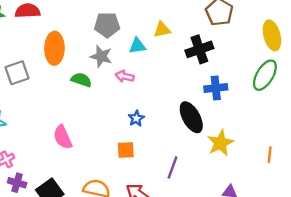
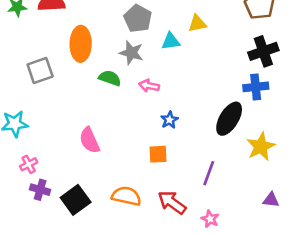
gray pentagon: (107, 25) -> (138, 18), turned 30
black cross: (199, 49) -> (263, 51), moved
pink arrow: (125, 76) -> (149, 86), moved
black ellipse: (191, 117) -> (229, 119), turned 60

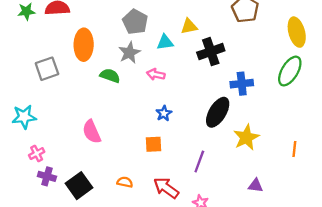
black cross: (263, 51) -> (211, 52), moved
gray star: (131, 53) -> (129, 53), turned 30
pink arrow: (149, 86) -> (156, 74), moved
orange semicircle: (126, 196) -> (125, 182), size x0.6

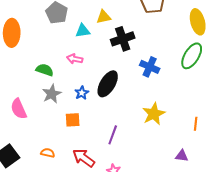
gray star: (129, 53) -> (52, 94), moved
green semicircle: (110, 76) -> (45, 70), moved
blue cross: (242, 84) -> (150, 67), turned 30
black ellipse: (218, 112) -> (108, 84), moved
purple triangle: (255, 186) -> (182, 156), moved

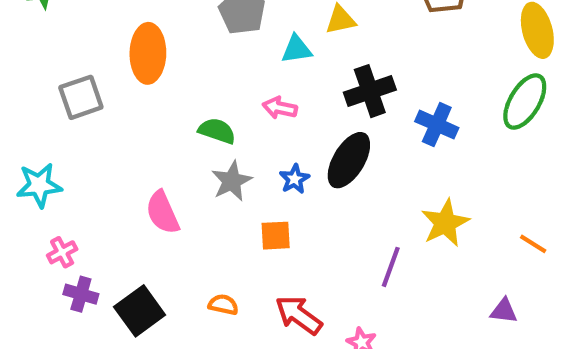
black cross: (123, 39) -> (370, 91), moved
orange line: (196, 124) -> (533, 244), turned -64
purple line: (113, 135) -> (391, 267), moved

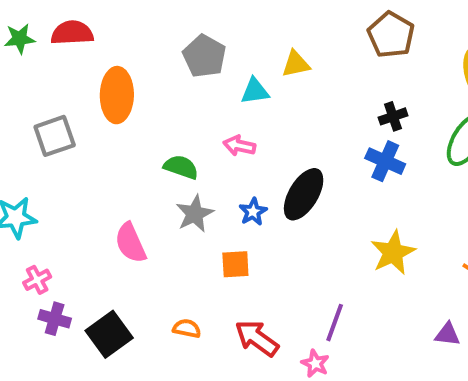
black cross: (370, 91) -> (393, 116), moved, size x0.6
purple line: (391, 267) -> (335, 323), moved

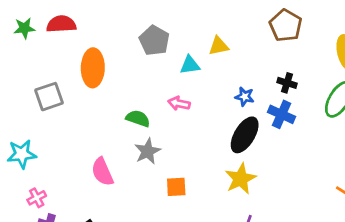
black cross: (393, 116) -> (287, 83), turned 36
black ellipse: (304, 194) -> (245, 135), moved
blue star: (253, 212) -> (245, 97), moved, turned -30
yellow star: (393, 253) -> (241, 179), moved

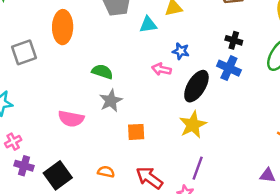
blue star: (245, 97) -> (181, 51), moved
pink arrow: (179, 103) -> (161, 69), moved
pink semicircle: (102, 172) -> (71, 119), turned -55

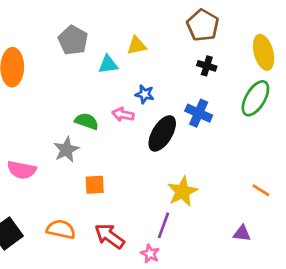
black cross: (234, 40) -> (207, 66), moved
green semicircle: (102, 72) -> (87, 121), moved
yellow star: (193, 125) -> (182, 192), moved
orange semicircle: (106, 172) -> (61, 229), size x1.5

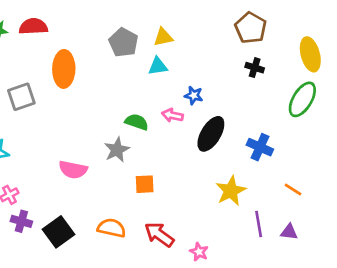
yellow triangle: (137, 46) -> (163, 37), moved
blue cross: (199, 113) -> (260, 147), moved
orange line: (261, 190) -> (293, 190), moved
purple line: (164, 225) -> (259, 224), moved, turned -30

